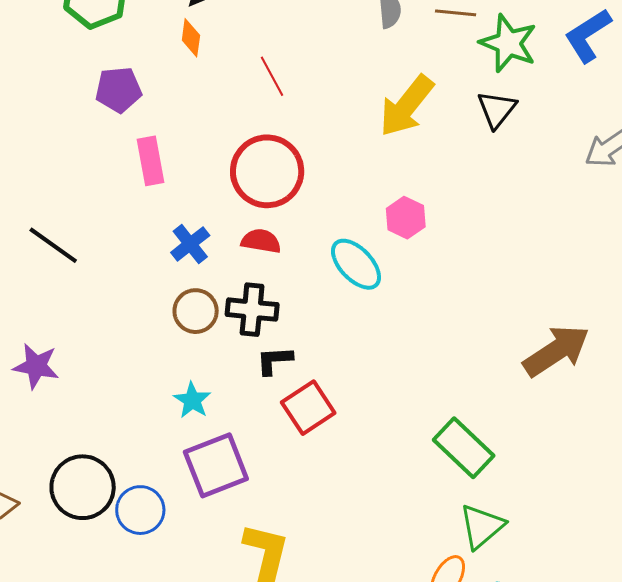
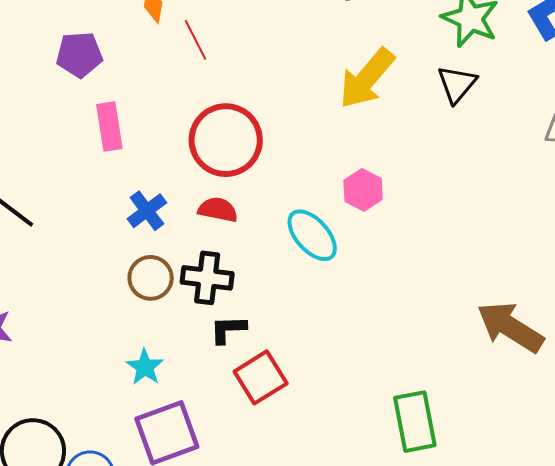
red line: (272, 76) -> (196, 40), moved
brown arrow: (556, 351) -> (510, 327), turned -116
green rectangle: (464, 448) -> (415, 422), turned 34

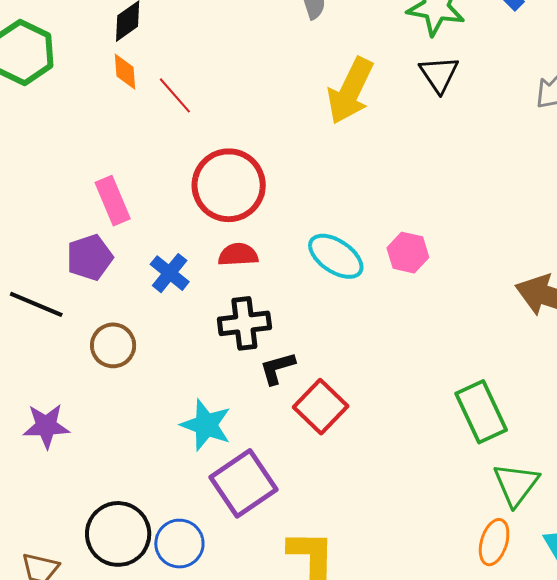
purple pentagon: (79, 55) -> (90, 257), moved
pink hexagon: (363, 190) -> (408, 253), moved
brown circle: (151, 278) -> (113, 345), moved
cyan star: (145, 367) -> (206, 425), size x1.4

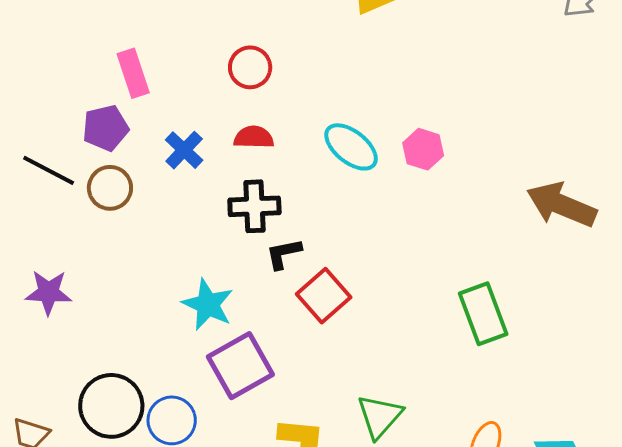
red circle: (229, 185) -> (250, 67), size x0.6
brown circle: (113, 345) -> (110, 188), moved
green triangle: (516, 484) -> (380, 416), moved

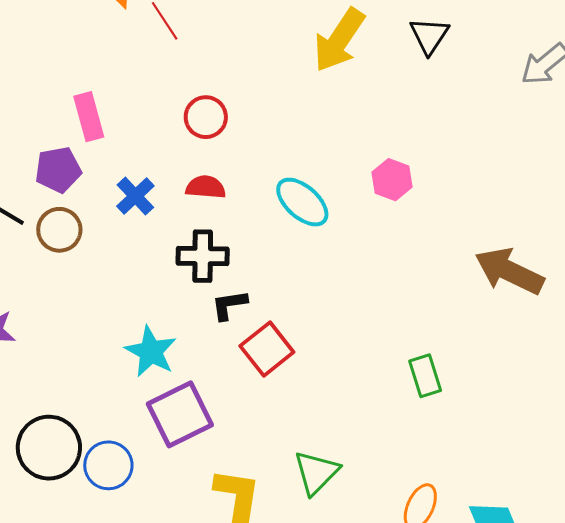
pink hexagon: (423, 149) -> (392, 180), moved
green rectangle: (483, 314) -> (425, 376), size x0.7

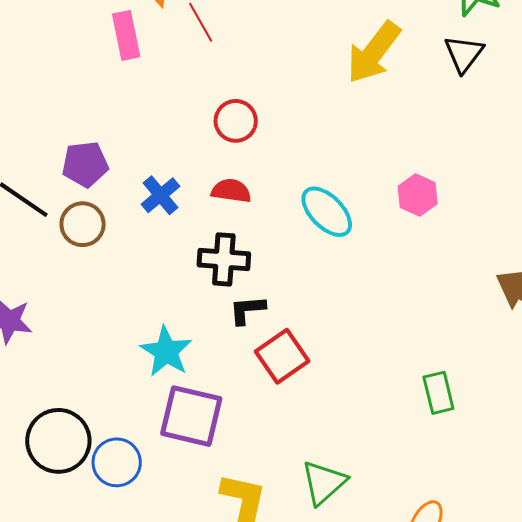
pink rectangle: (89, 117) -> (126, 35), moved
purple square: (180, 414) -> (191, 416), turned 36

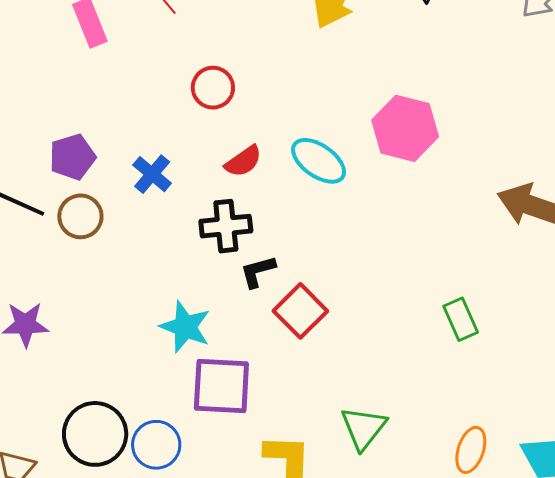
red semicircle: (231, 191) -> (243, 161), moved, turned 147
pink hexagon: (418, 195) -> (405, 128), size x1.6

